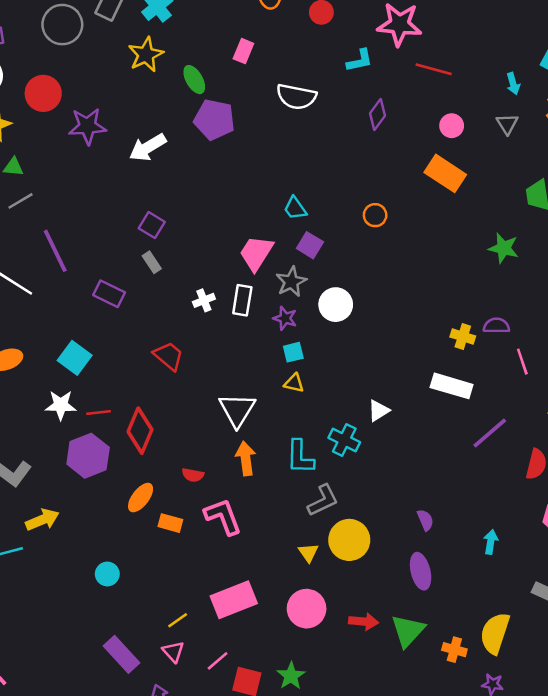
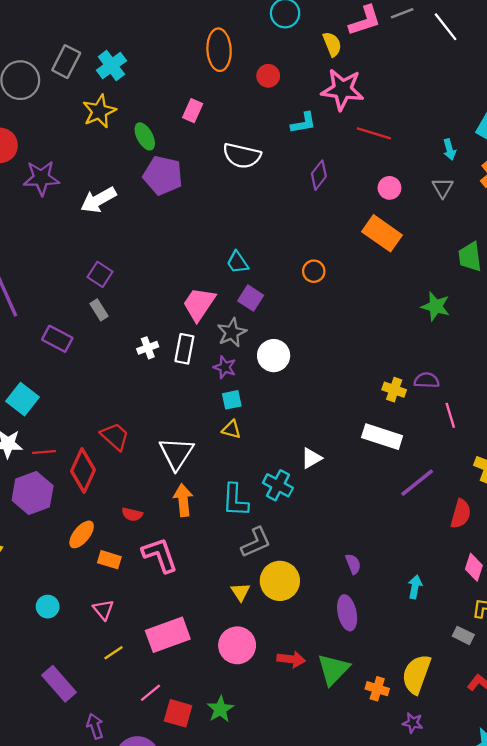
red trapezoid: (169, 356) -> (115, 436), moved
pink triangle: (173, 652) -> (103, 610), moved

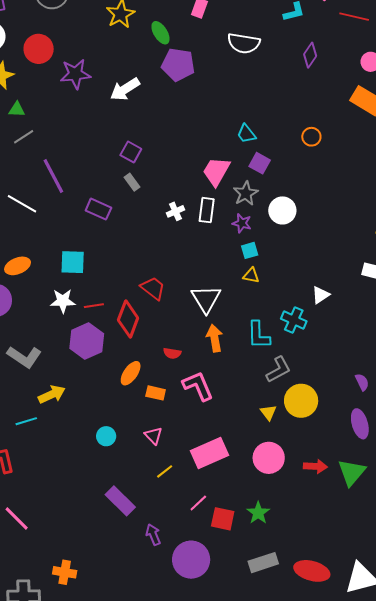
cyan square: (22, 399) -> (73, 262), turned -32

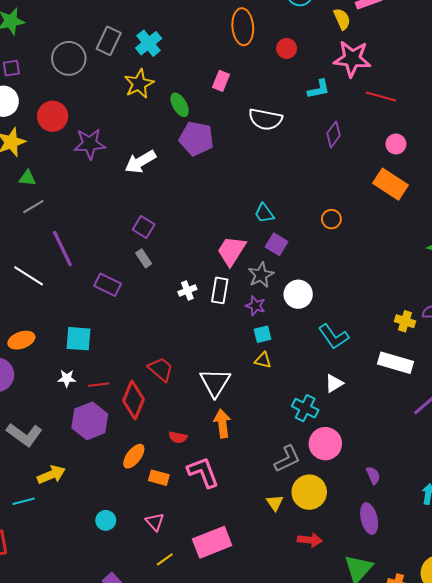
white star: (63, 301) -> (67, 378), size x0.7
cyan L-shape: (259, 335) -> (334, 337), moved, turned -36
pink circle: (269, 458) -> (325, 444), moved
red arrow: (315, 466) -> (310, 540), moved

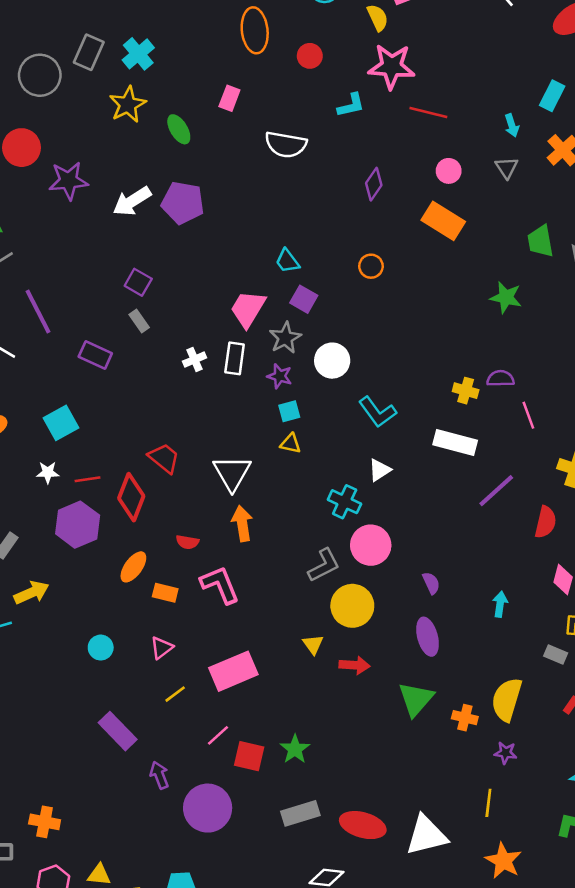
purple diamond: (334, 134) -> (374, 184), moved
purple pentagon: (196, 139) -> (183, 203), moved
cyan square: (79, 339) -> (61, 423), turned -32
yellow triangle: (275, 503) -> (313, 644), moved
pink triangle: (155, 522) -> (162, 648), turned 36

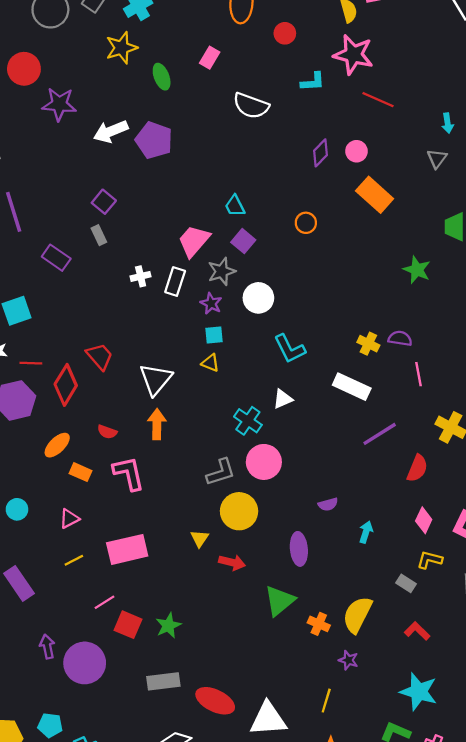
pink circle: (449, 171) -> (356, 151), moved
purple semicircle: (431, 583) -> (328, 504), moved, turned 90
purple arrow: (159, 775) -> (47, 647), moved

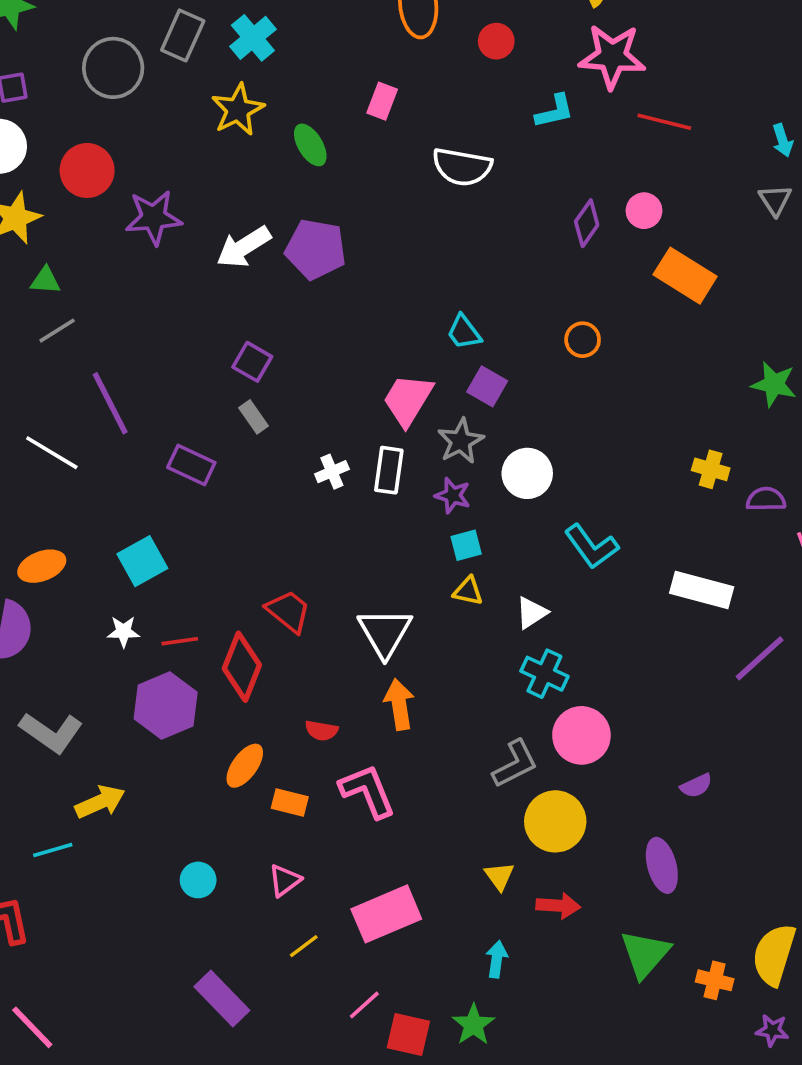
yellow cross: (368, 344) -> (711, 469), moved
white triangle: (283, 399) -> (531, 613), moved
cyan arrow: (366, 532) -> (497, 959), moved

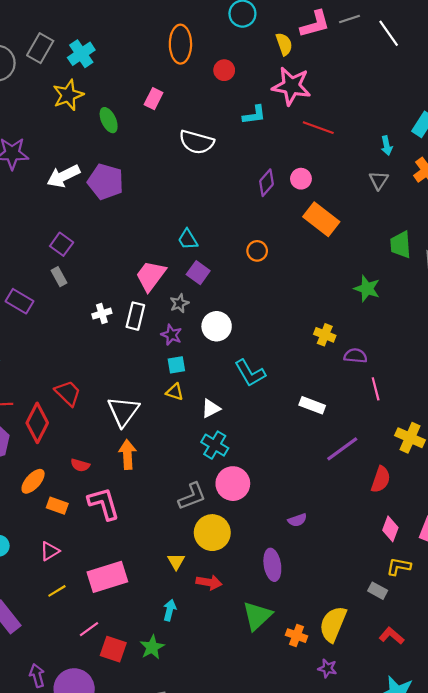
gray star: (461, 441) -> (179, 303), size x0.7
white rectangle: (702, 590) -> (312, 405), size x0.7

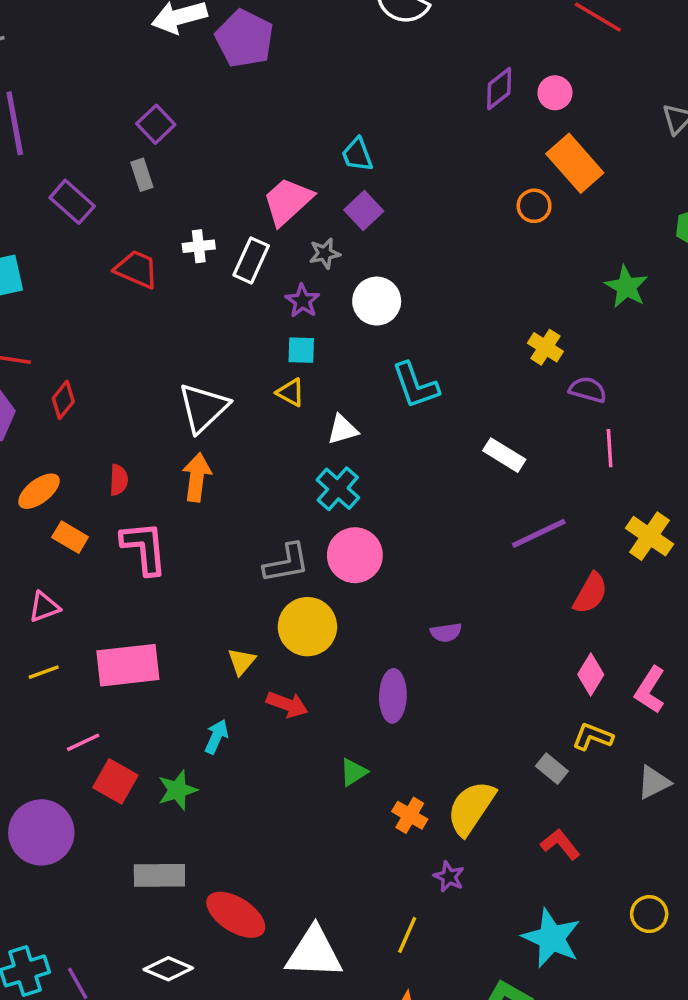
orange circle: (257, 251) -> (534, 206), moved
red trapezoid: (68, 393) -> (137, 269), moved, turned -32
red diamond: (37, 423) -> (63, 400), size x0.6
red semicircle: (80, 465) -> (119, 480), turned -114
green triangle: (257, 616) -> (353, 772), size x0.6

